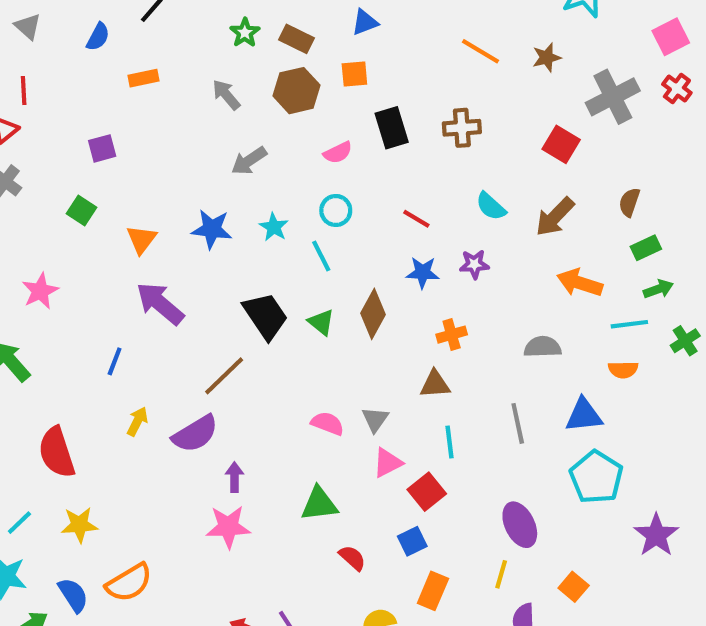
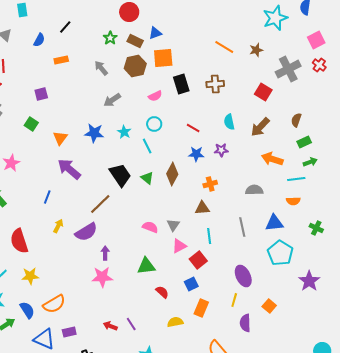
blue triangle: (365, 22) -> (155, 33), moved
orange square: (354, 74) -> (163, 58), size x1.5
cyan semicircle: (491, 206) -> (229, 122), turned 35
green cross: (685, 341) -> (316, 228), moved, turned -32

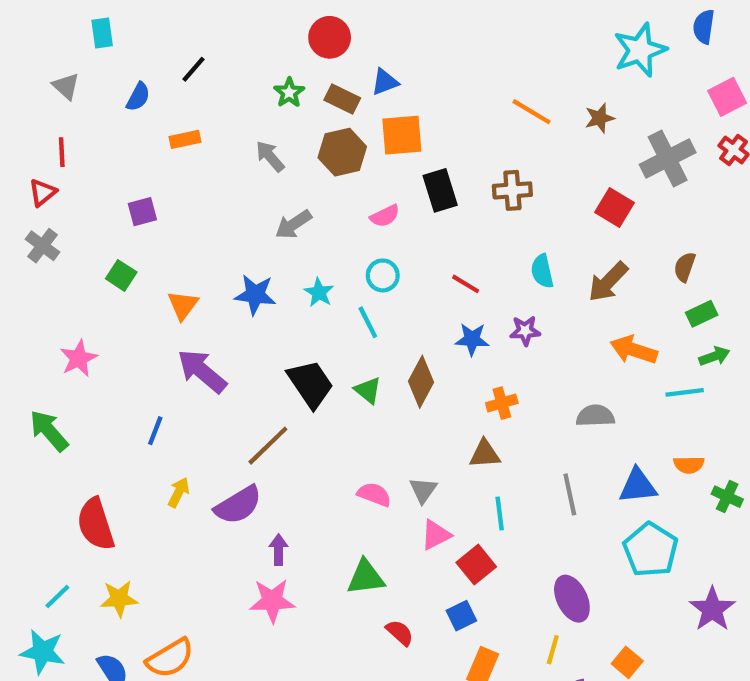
orange semicircle: (293, 201) -> (689, 465), moved

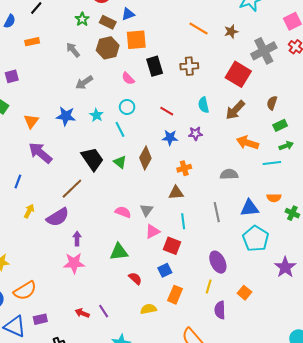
red square: (614, 207) -> (238, 74), size x1.4
pink semicircle: (385, 216) -> (128, 78), turned 72
red square: (476, 565) -> (172, 246), turned -30

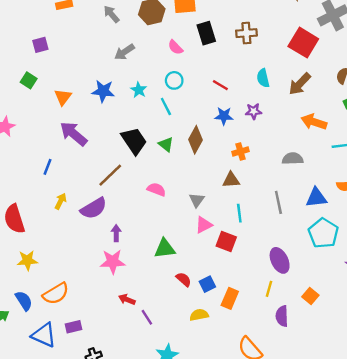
pink semicircle: (123, 212) -> (156, 189), moved
blue square: (165, 270) -> (207, 284), moved
red arrow: (82, 313) -> (127, 300), moved

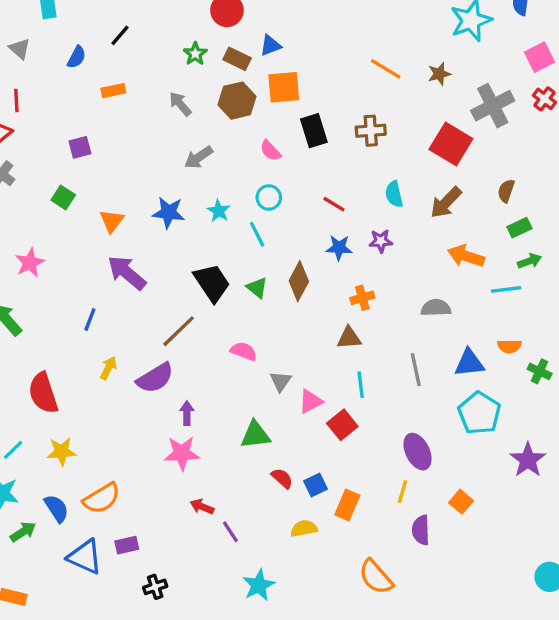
gray triangle: (197, 200) -> (280, 381), moved
red square: (226, 241) -> (342, 425), turned 30

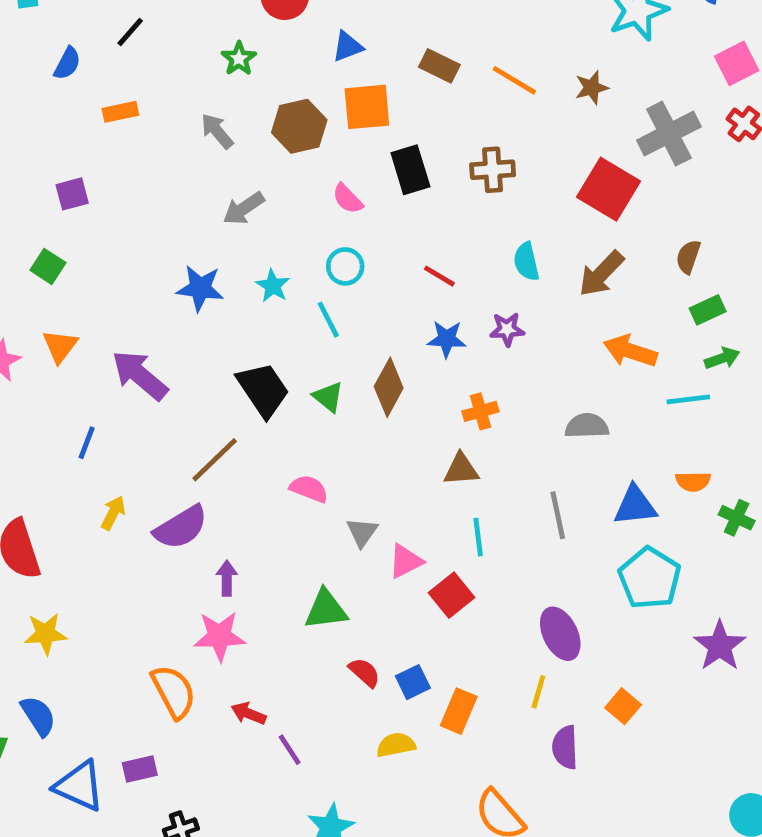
brown rectangle: (237, 59) -> (439, 66), moved
orange triangle: (112, 221) -> (60, 346), moved
orange semicircle: (102, 498) -> (174, 692), moved, turned -87

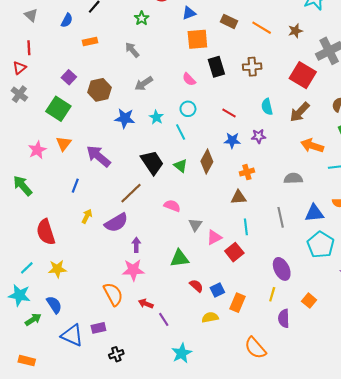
brown hexagon: (299, 126) -> (99, 90), moved
purple square: (72, 194) -> (69, 77), turned -32
green square: (48, 266) -> (58, 109), size x1.6

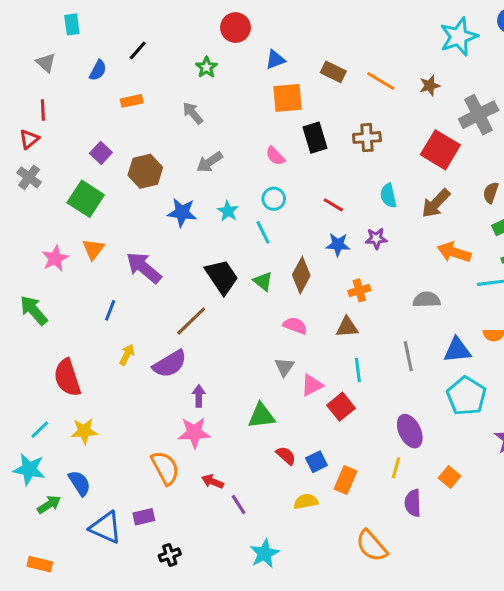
pink semicircle: (172, 206) -> (295, 326), moved

